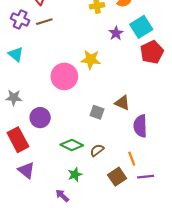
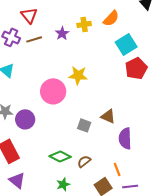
purple star: (116, 33) -> (62, 33), moved
purple circle: (40, 118) -> (25, 119), moved

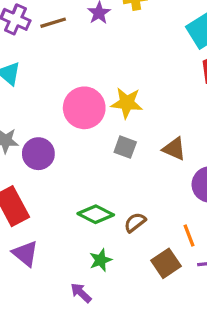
yellow star: (78, 75) -> (127, 103), moved
gray square: (84, 125) -> (125, 147), moved

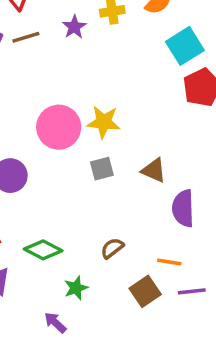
gray square: (125, 147) -> (102, 169), turned -35
green diamond: (96, 214) -> (43, 250), moved
orange line: (189, 236) -> (169, 262), turned -60

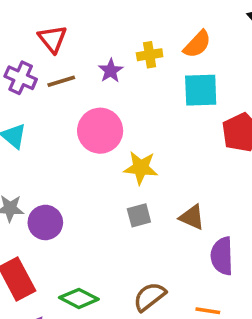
cyan square: (185, 46) -> (201, 90), moved, turned 30
pink circle: (59, 127) -> (100, 131), moved
brown semicircle: (112, 248) -> (150, 297), size x1.4

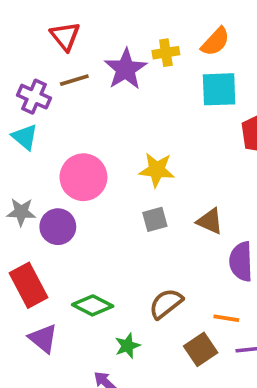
purple star: (111, 71) -> (126, 69), size x1.6
purple cross: (21, 78) -> (34, 97), moved
pink circle: (100, 131) -> (83, 177), moved

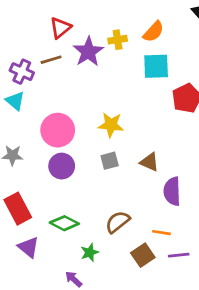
red triangle: (65, 36) -> (60, 28), moved, turned 30
purple circle: (58, 227) -> (62, 166), moved

